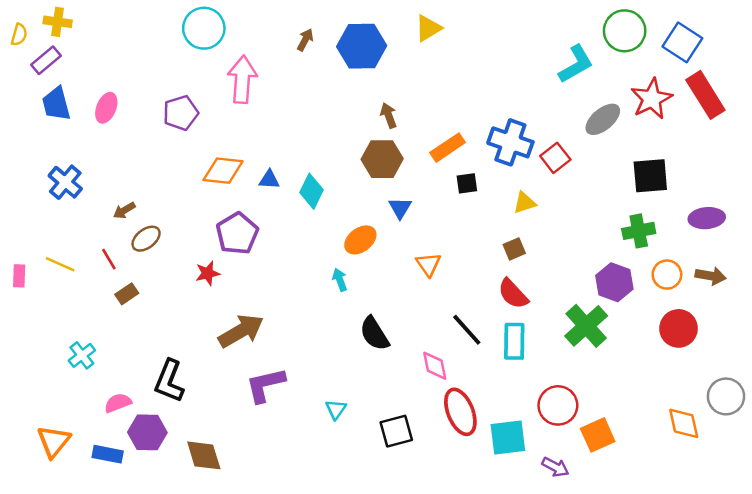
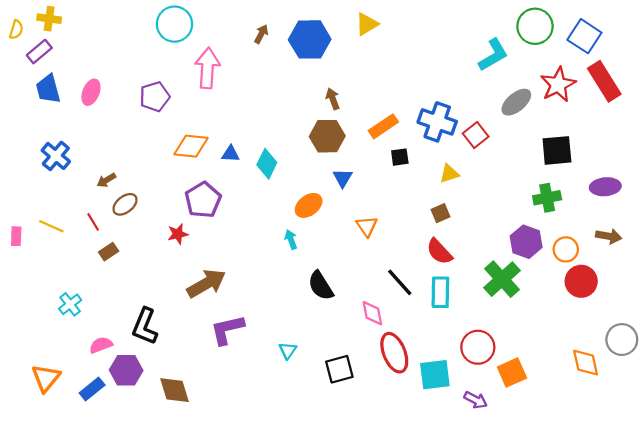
orange circle: (667, 275) -> (566, 249), moved
blue rectangle: (108, 454) -> (92, 389), turned -50

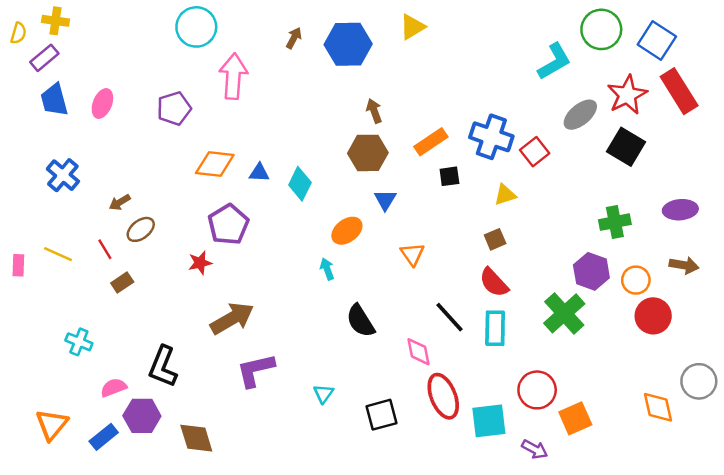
black square: (557, 150) -> (626, 147), moved, turned 36
cyan cross: (70, 304) -> (79, 342), turned -30

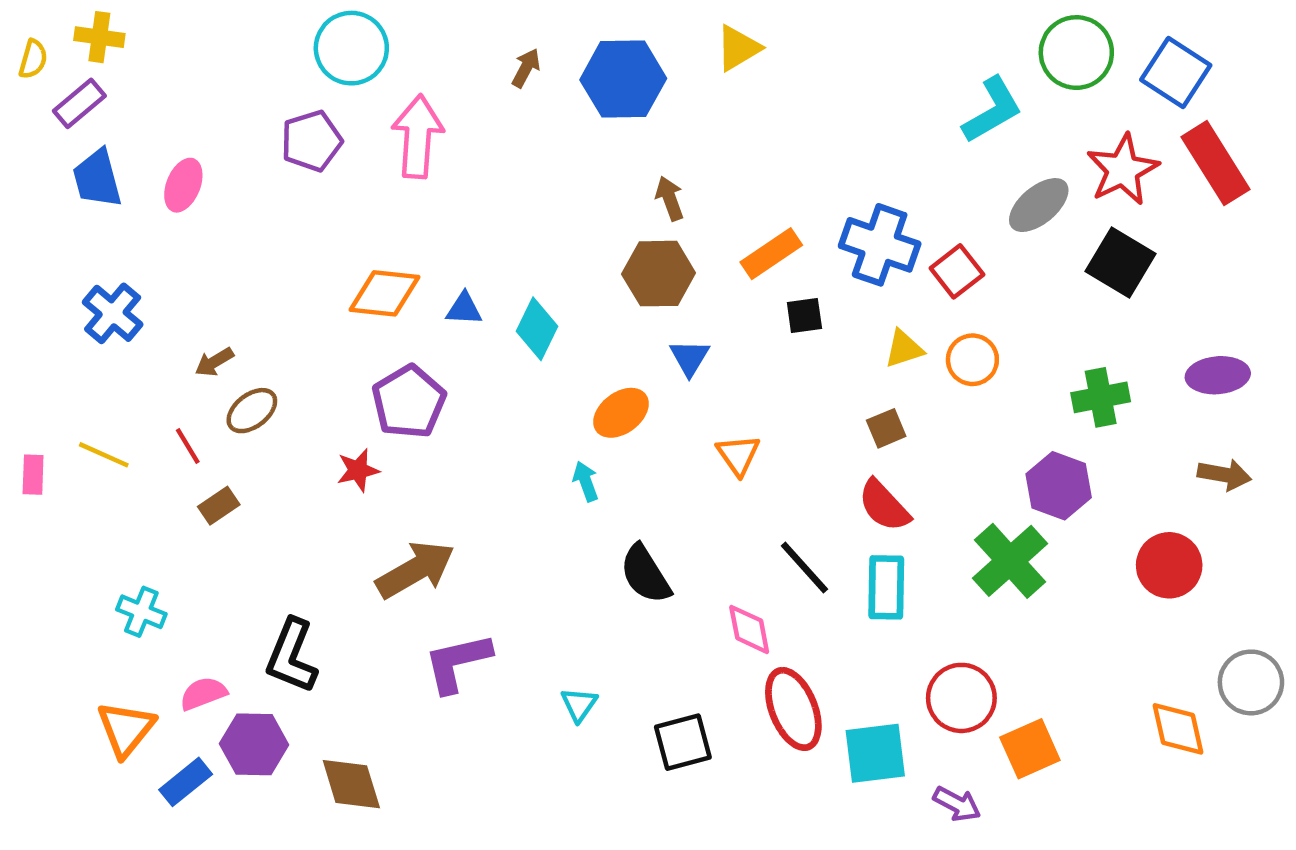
purple pentagon: (174, 108) -> (312, 141), moved
orange circle: (636, 280) -> (972, 360), moved
orange triangle: (52, 425) -> (126, 729), moved

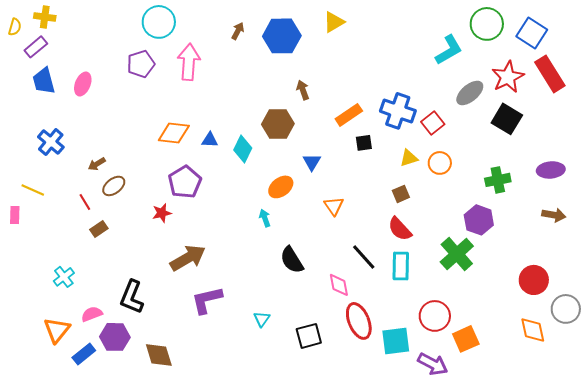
brown hexagon: (659, 274) -> (278, 124), moved
yellow line: (104, 455) -> (33, 190), moved
red circle: (1169, 565) -> (534, 280), moved
cyan cross: (141, 612) -> (64, 277), turned 30
purple arrow: (957, 804) -> (433, 364), size x1.4

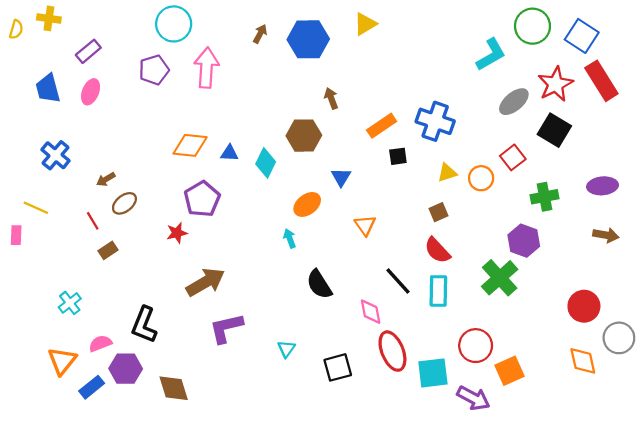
purple rectangle: (36, 47) -> (88, 51), moved
red square: (433, 123) -> (513, 157), moved

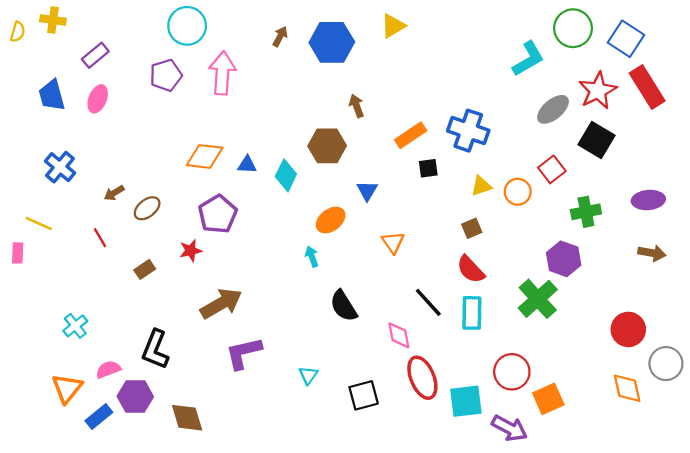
brown ellipse: (124, 203) -> (147, 208), moved
brown rectangle: (108, 250) -> (145, 269), moved

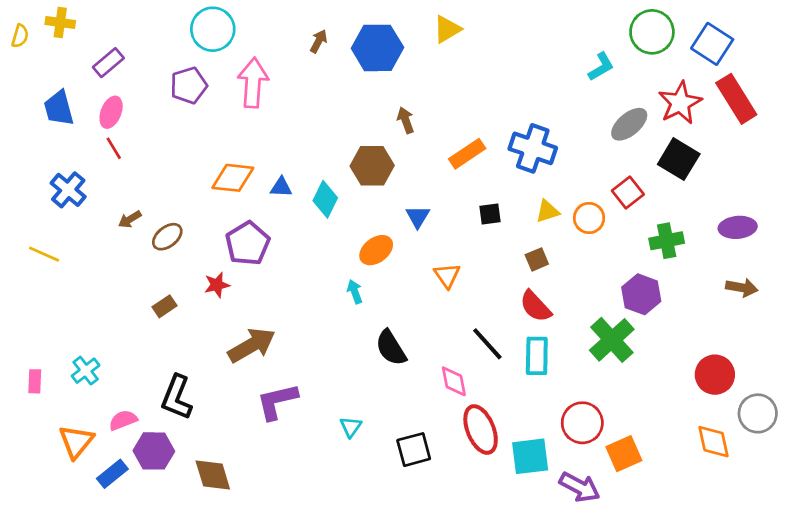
cyan L-shape: (528, 59) -> (601, 67), size x0.7
black square: (428, 168) -> (490, 214), moved
red line: (100, 238) -> (114, 148), moved
pink rectangle: (18, 253) -> (35, 381), moved

